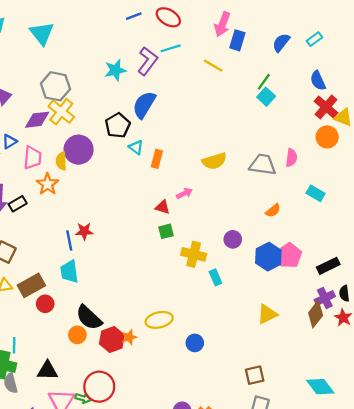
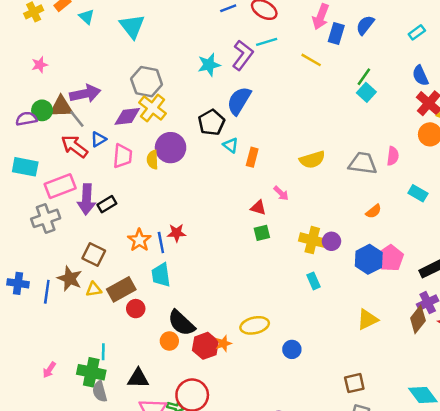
blue semicircle: (281, 43) -> (365, 25), moved
orange star: (47, 184) -> (139, 240), moved
pink arrow: (184, 193) -> (281, 193), turned 70
yellow cross: (194, 254) -> (312, 240), moved

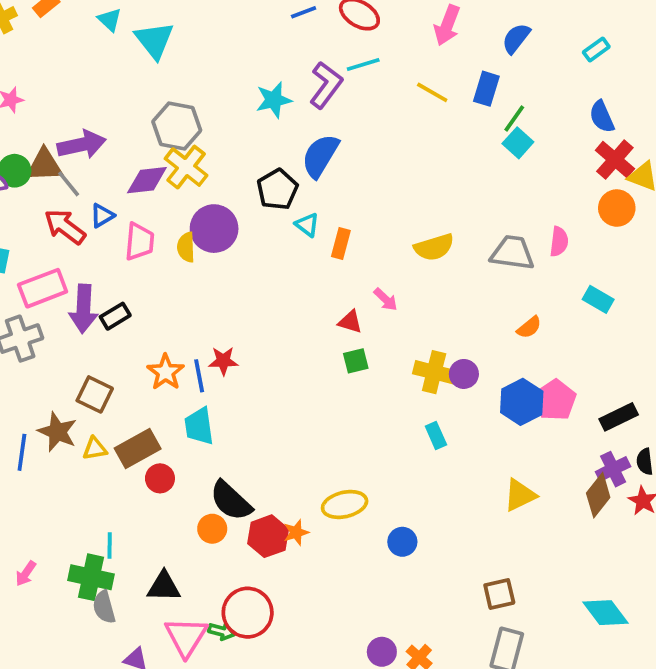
cyan triangle: (86, 17) -> (110, 20), moved
blue rectangle: (336, 34) -> (486, 89), moved

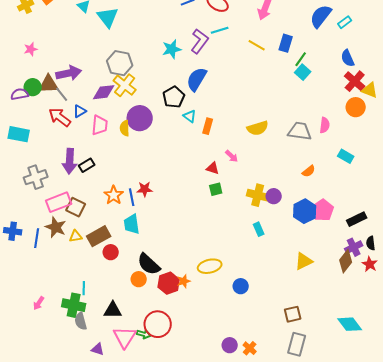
blue semicircle: (516, 38) -> (321, 16), moved, size x1.4
pink rectangle: (43, 288) -> (59, 202), moved

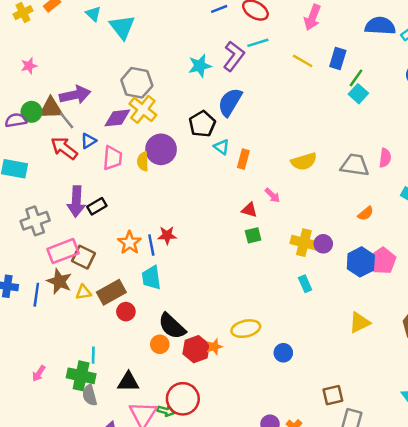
blue semicircle: (321, 16) -> (380, 26), turned 55
brown square: (293, 314) -> (333, 395), moved

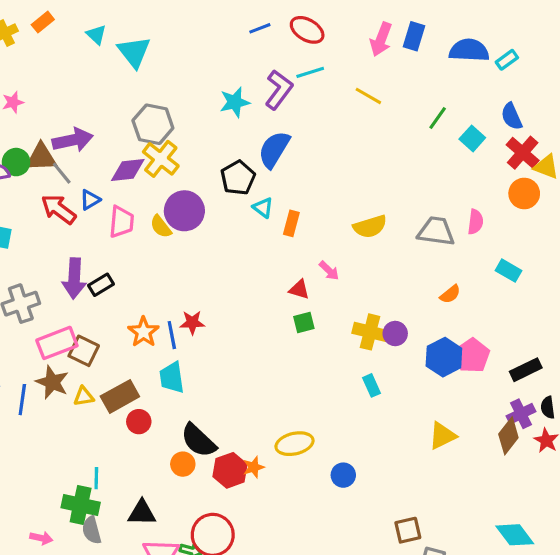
blue rectangle: (338, 59) -> (414, 36), moved
cyan square: (358, 94) -> (472, 138), moved
yellow semicircle: (143, 161) -> (161, 227), turned -36
pink arrow: (39, 373) -> (41, 538), moved, turned -112

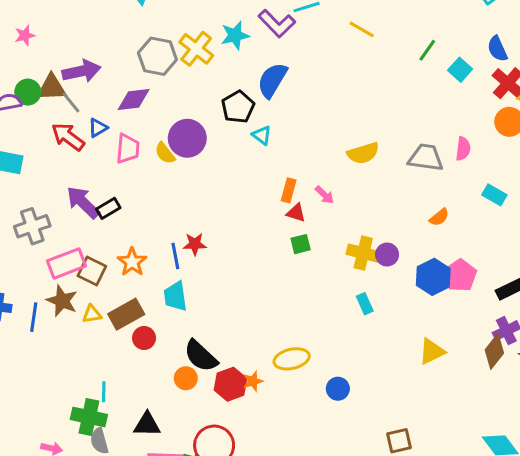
purple L-shape: (279, 90) -> (277, 23), turned 99
yellow cross: (161, 159) -> (196, 49), moved
orange rectangle: (291, 223) -> (289, 190), moved
purple arrow: (74, 278) -> (83, 202), turned 132
orange star: (143, 332) -> (132, 262), moved

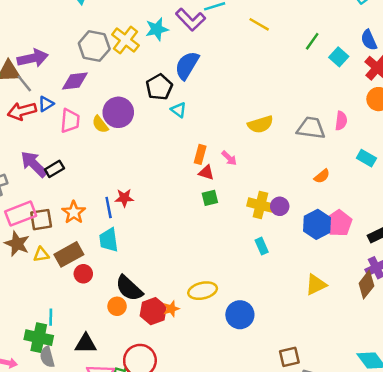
red arrow: (68, 137) -> (22, 111), turned -52
brown square: (92, 271) -> (41, 220), turned -35
blue circle: (338, 389) -> (240, 315), size x1.5

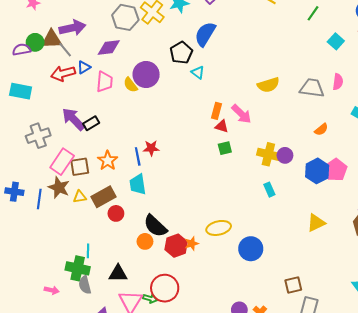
cyan square: (339, 57) -> (336, 41), moved
pink arrow: (229, 158) -> (241, 114), size x1.5
pink rectangle: (21, 214) -> (62, 162), turned -35

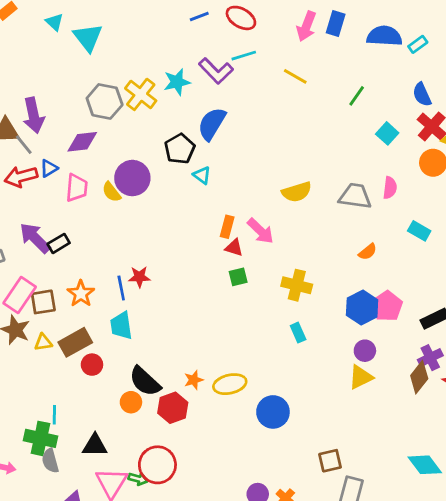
purple arrow: (72, 28) -> (34, 115), turned 90
purple circle: (285, 155) -> (365, 351), moved
orange star: (192, 244) -> (194, 380), moved

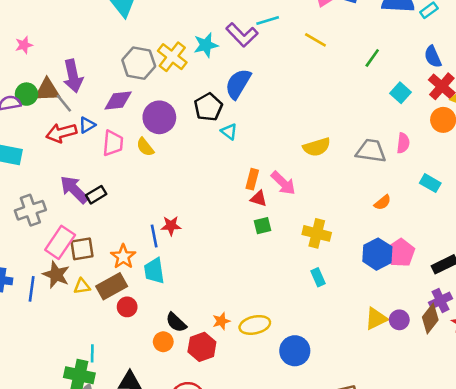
purple circle: (132, 178) -> (159, 117), moved
orange star: (81, 294) -> (123, 257), moved
purple circle: (365, 351) -> (399, 320), moved
black semicircle: (145, 381) -> (176, 322), size x0.7

